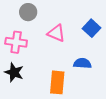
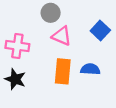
gray circle: (28, 12) -> (51, 13), moved
orange rectangle: (57, 82) -> (63, 71), moved

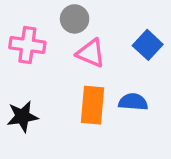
pink cross: (17, 46) -> (27, 45), moved
black star: (15, 79) -> (23, 117), turned -30

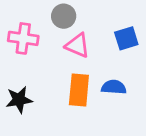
blue square: (148, 45) -> (126, 38), turned 30

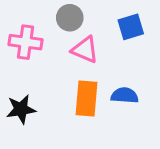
blue square: (126, 38) -> (131, 27), moved

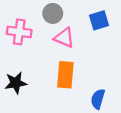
blue semicircle: (125, 95) -> (98, 99), moved, turned -78

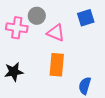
gray circle: (53, 13) -> (37, 16), moved

